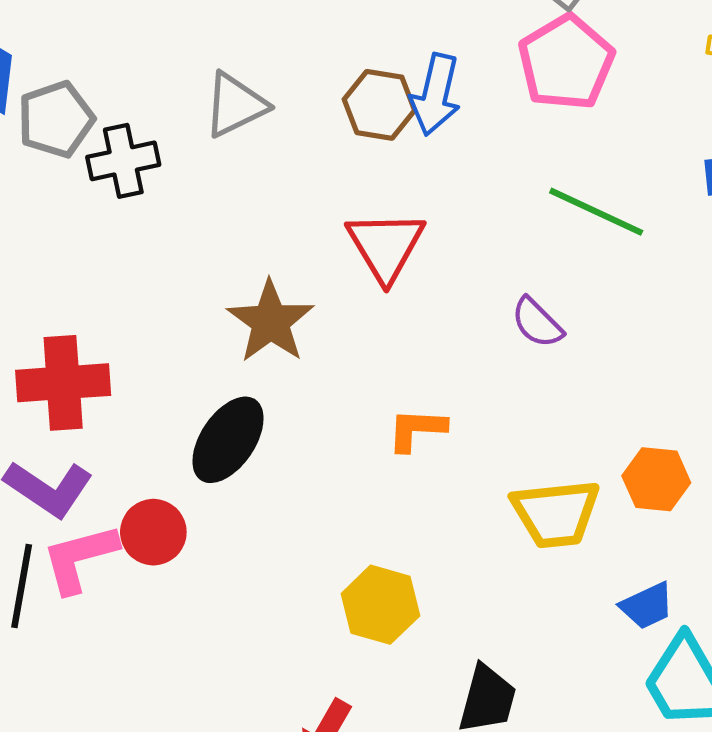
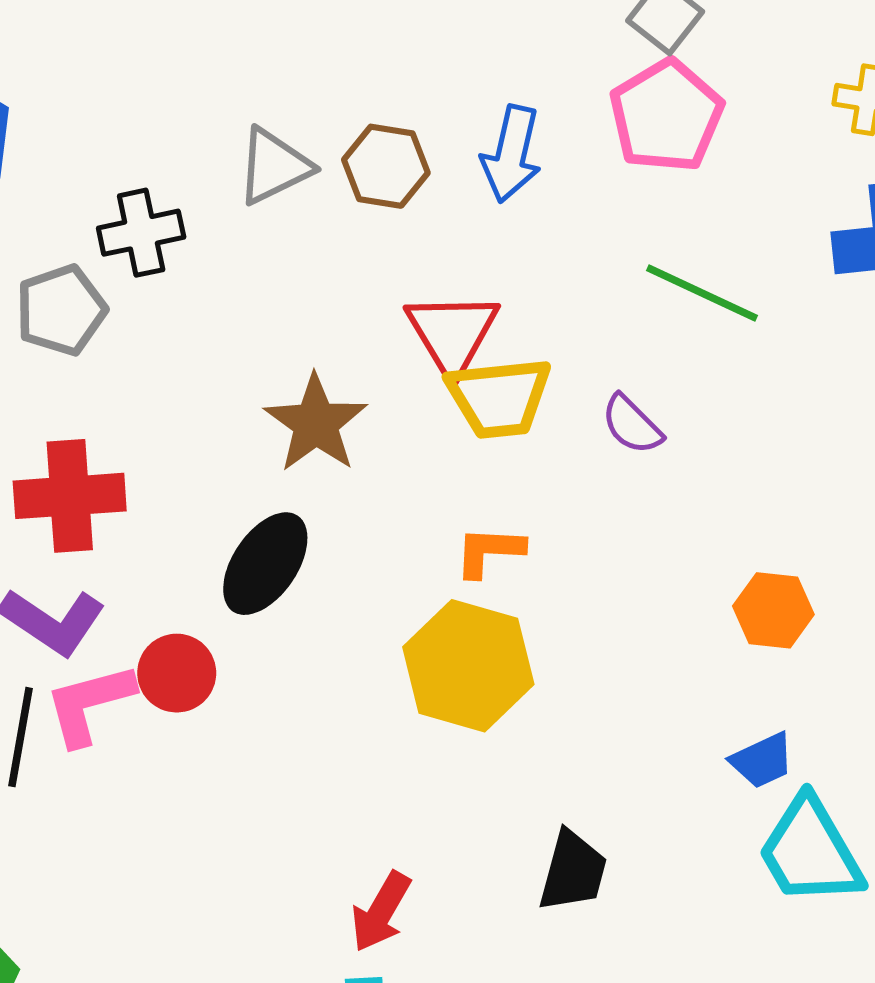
brown hexagon: (379, 105) -> (386, 166), moved
gray pentagon: (56, 119) -> (61, 310), moved
yellow trapezoid: (556, 513) -> (499, 398), moved
yellow hexagon: (380, 605) -> (468, 666), moved, size x1.4

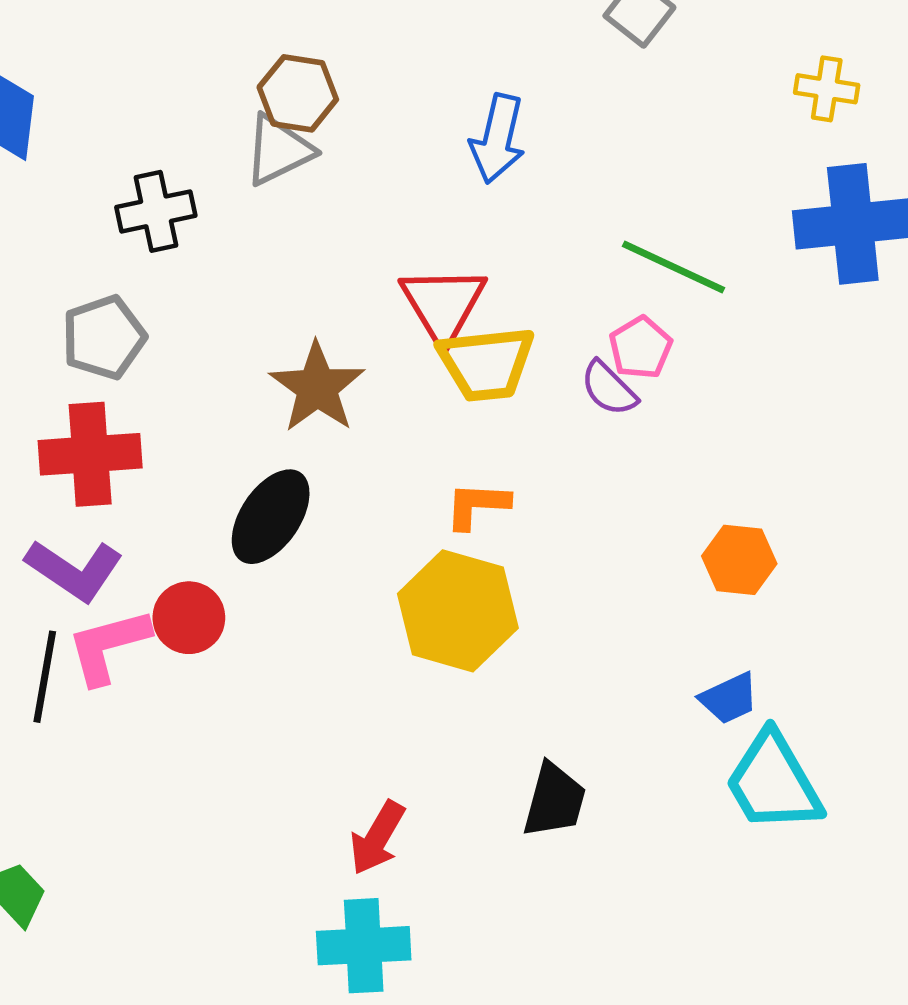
pink pentagon: (666, 116) -> (641, 348), moved, size x0.6
brown hexagon: (386, 166) -> (298, 93), moved
gray pentagon: (61, 310) -> (104, 337), moved

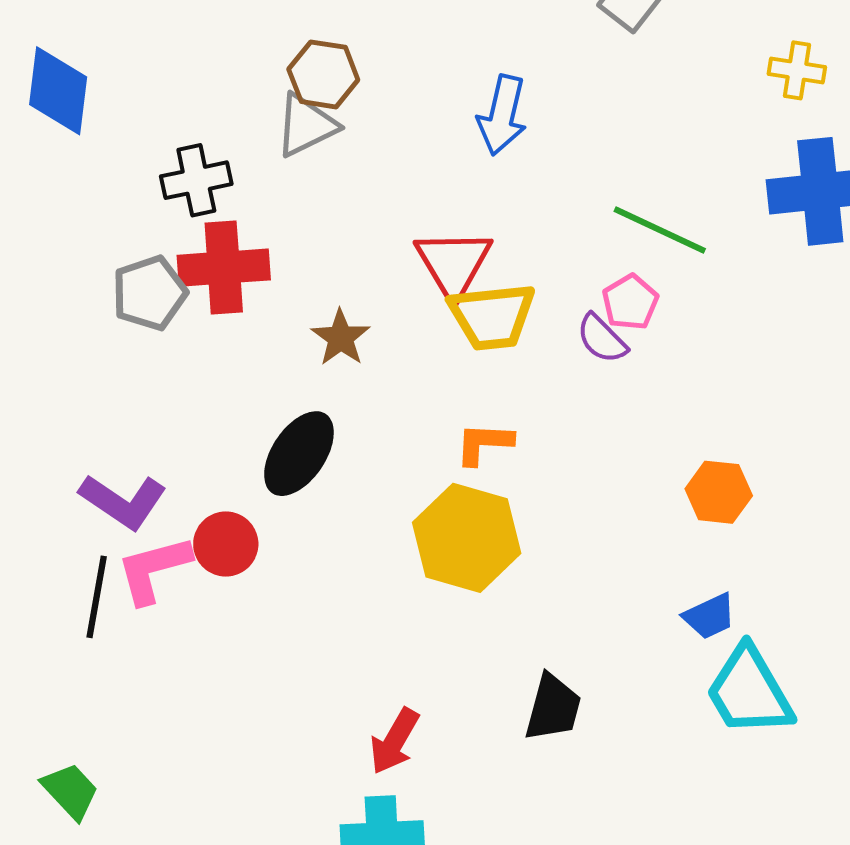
brown star: (317, 387) -> (341, 338), size x0.7
red cross: (90, 454) -> (224, 268), moved

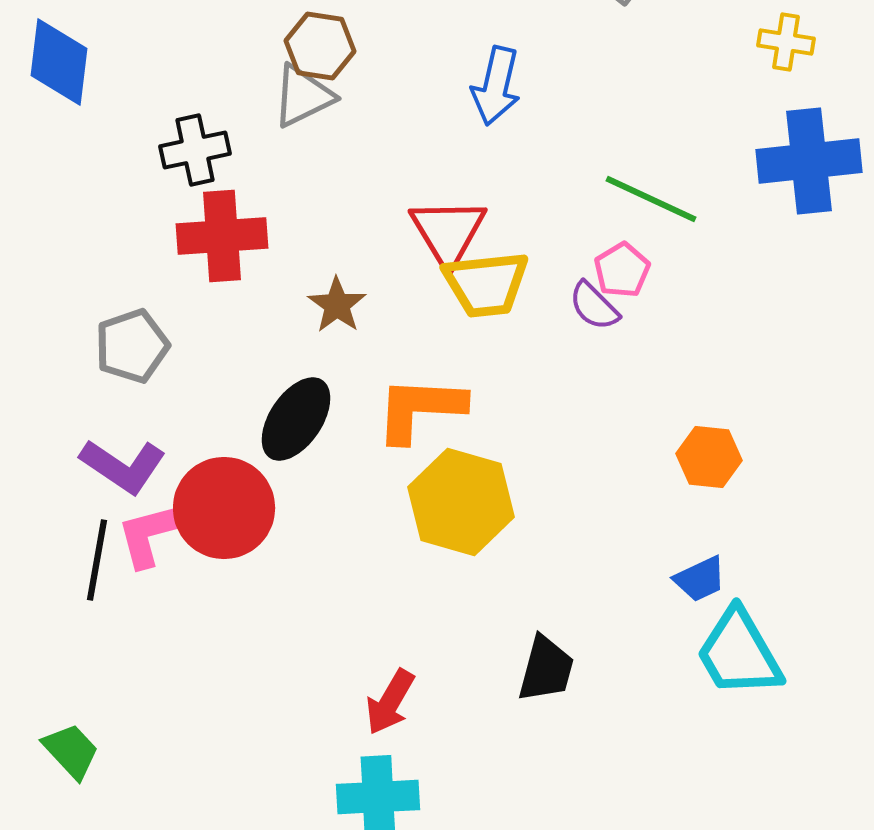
gray pentagon: (150, 293) -> (132, 346), moved
orange L-shape: (484, 443) -> (420, 409), moved, size x1.6
red circle: (226, 544) -> (224, 508), size x1.6

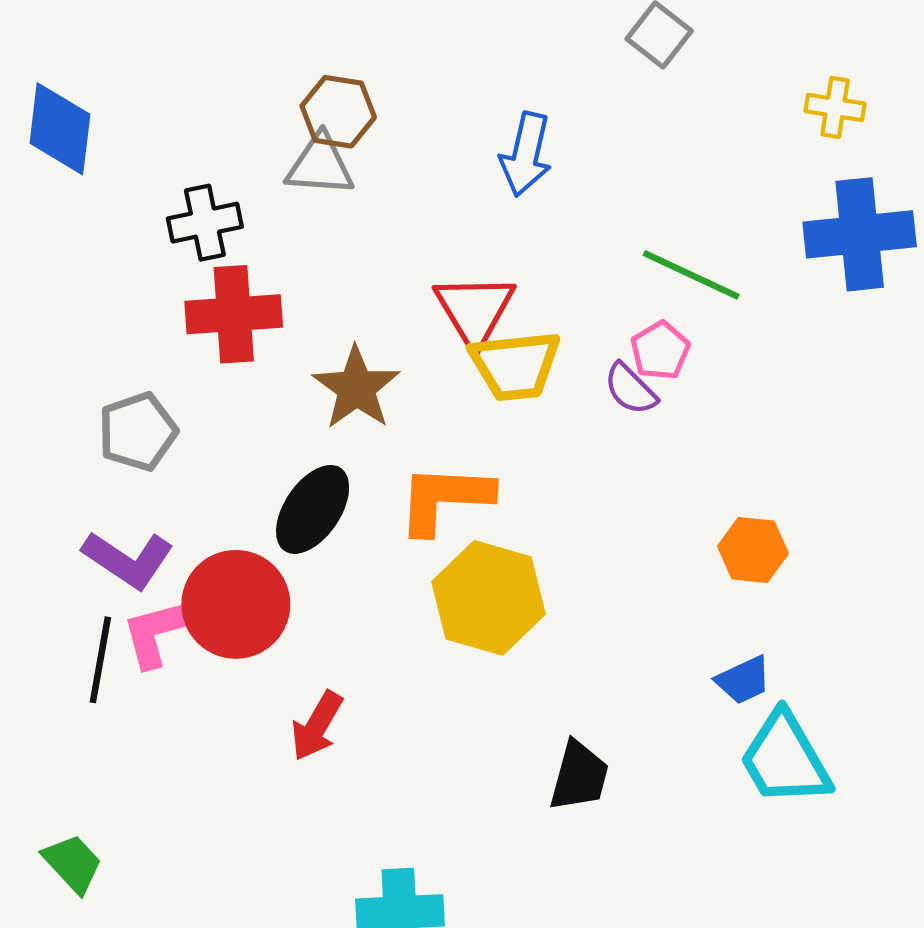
gray triangle: (303, 96) -> (320, 165), turned 30
brown star: (337, 305) -> (356, 388), size x1.4
red arrow: (390, 702) -> (317, 726), moved

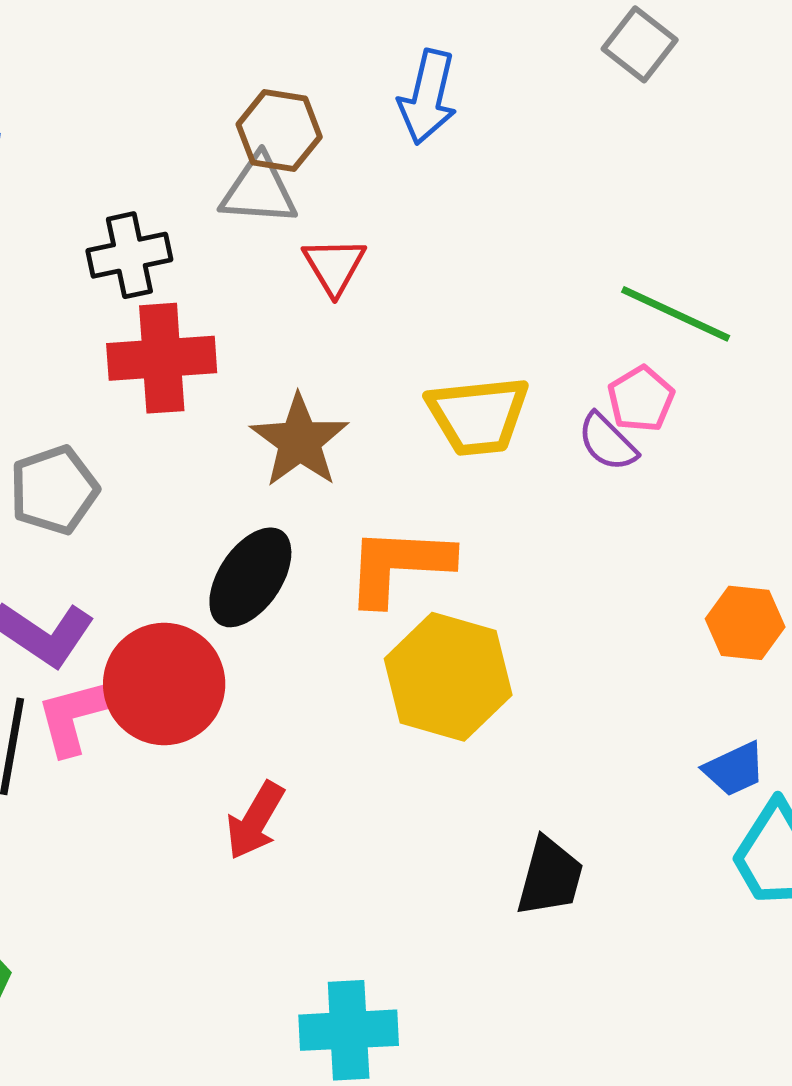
blue arrow: (526, 154) -> (428, 97), moved
red triangle: (475, 310) -> (334, 266), moved, size x0.7

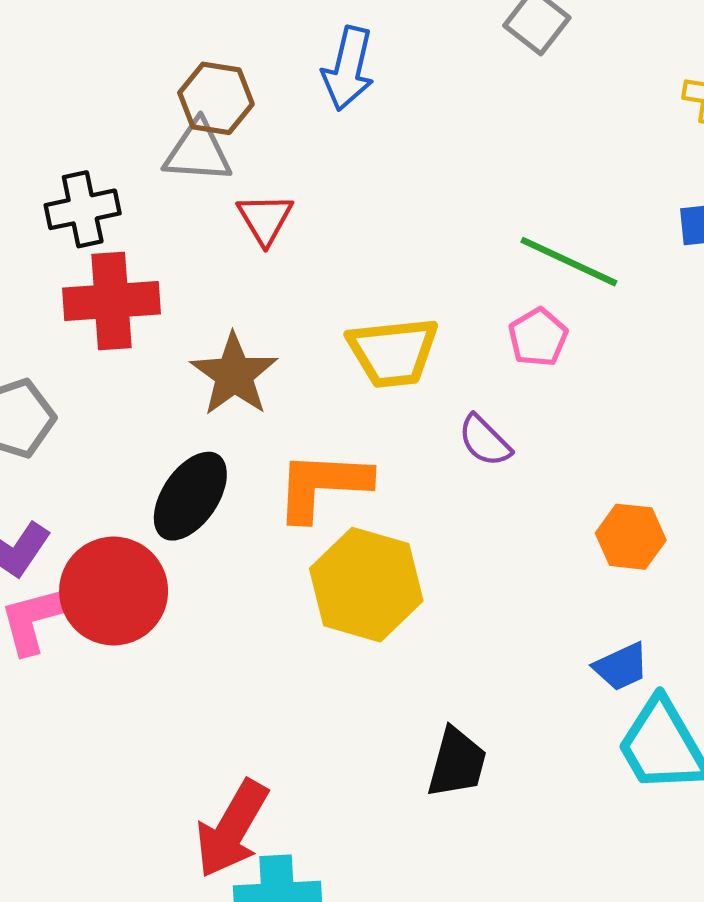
purple semicircle: (607, 442) -> (485, 441), moved
red arrow: (255, 821) -> (232, 829), moved, size x1.4

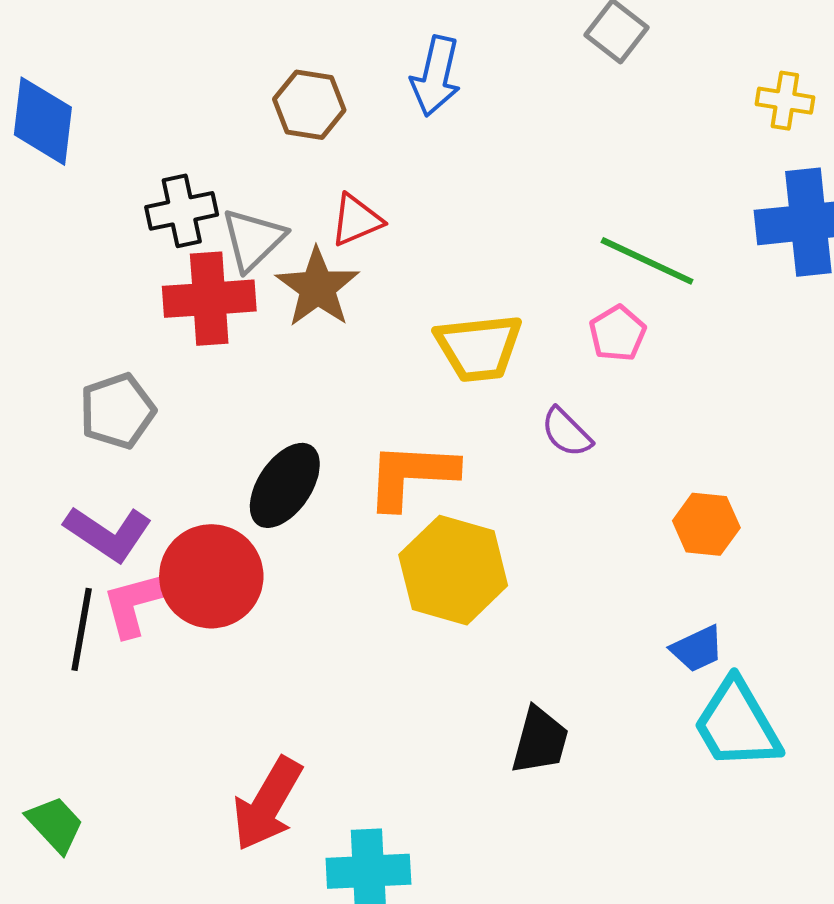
gray triangle: (198, 152) -> (253, 239), moved, turned -48
red triangle: (265, 219) -> (356, 220), turned 38
brown star: (234, 375) -> (317, 287), moved
red arrow: (232, 829) -> (267, 804), moved

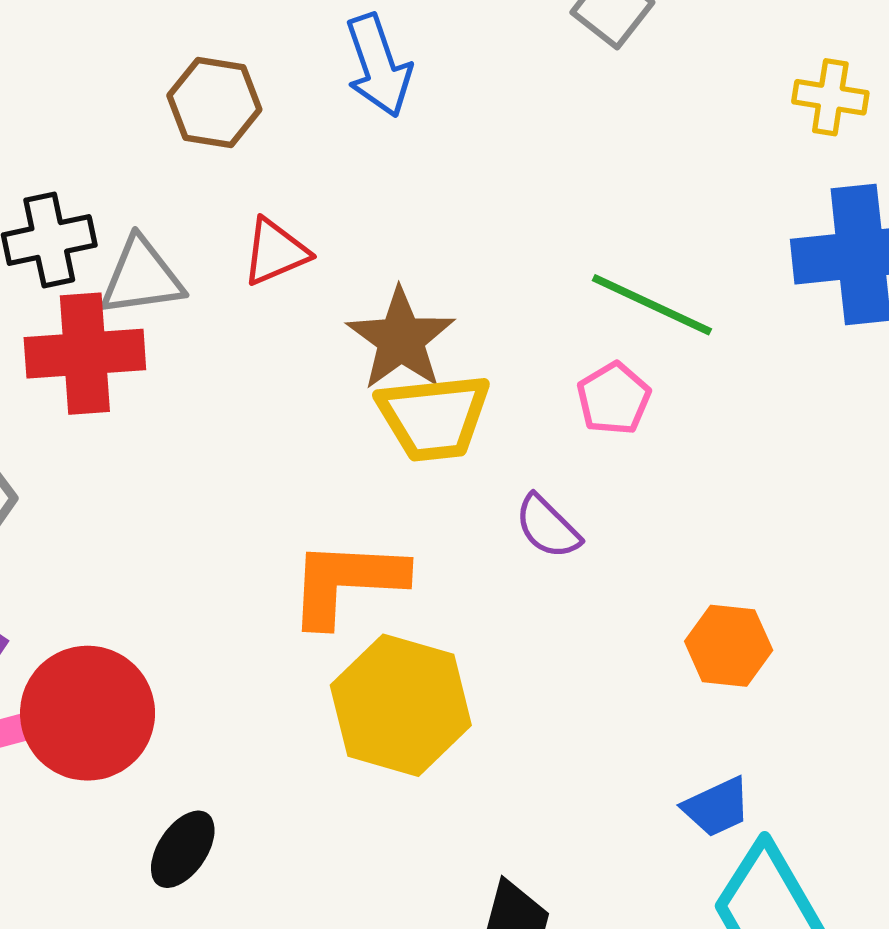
blue arrow: (436, 76) -> (378, 66), turned -32
gray triangle: (253, 239) -> (142, 277), turned 36
brown star: (317, 287) -> (401, 339), moved
black ellipse: (285, 485) -> (183, 849), moved, size x0.7

